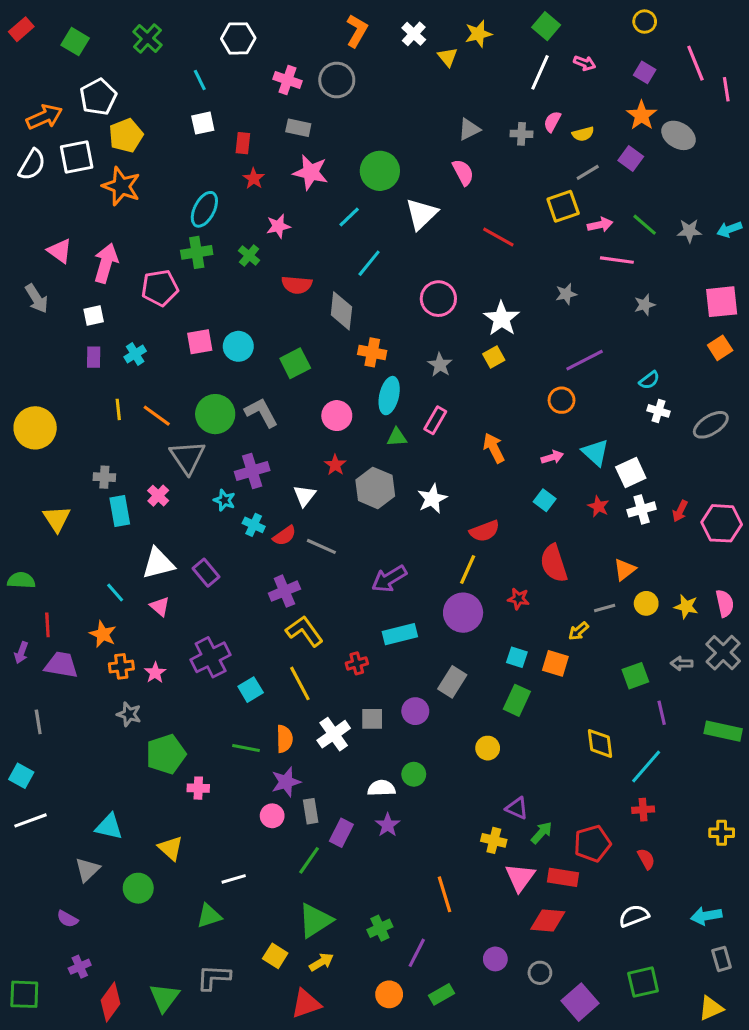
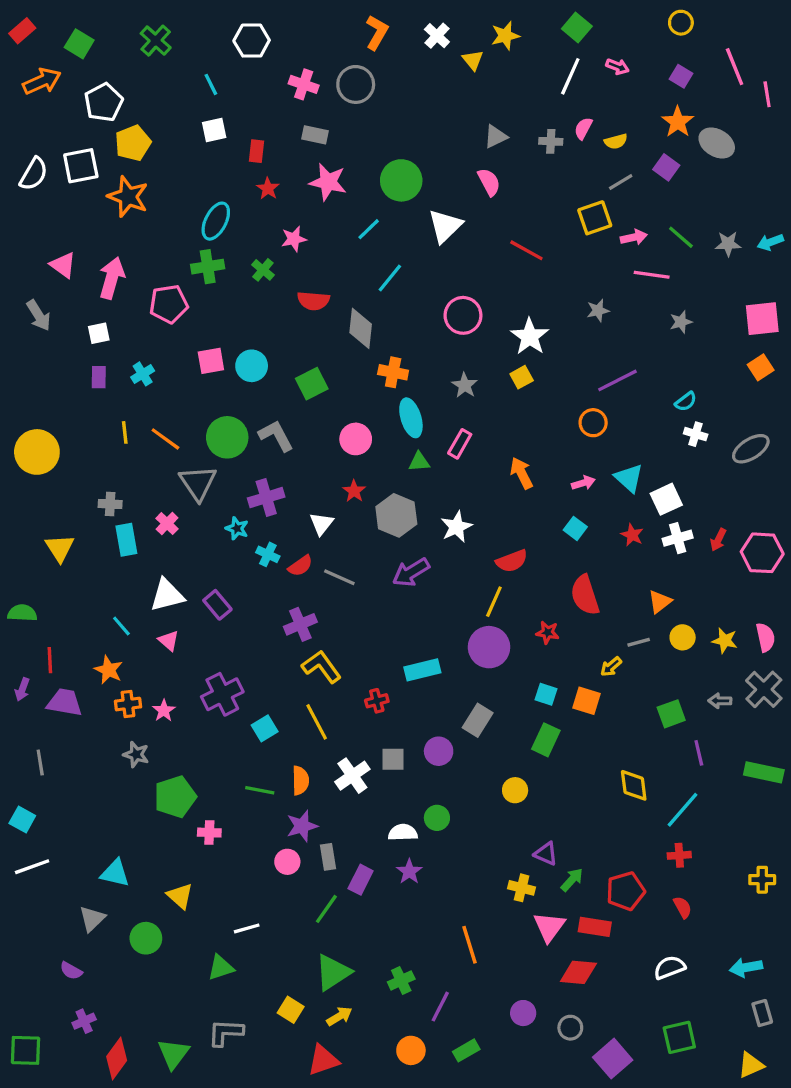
orange arrow: (44, 117) -> (42, 81), moved
cyan ellipse: (389, 396) -> (411, 418), turned -30
purple arrow: (389, 579) -> (411, 572), moved

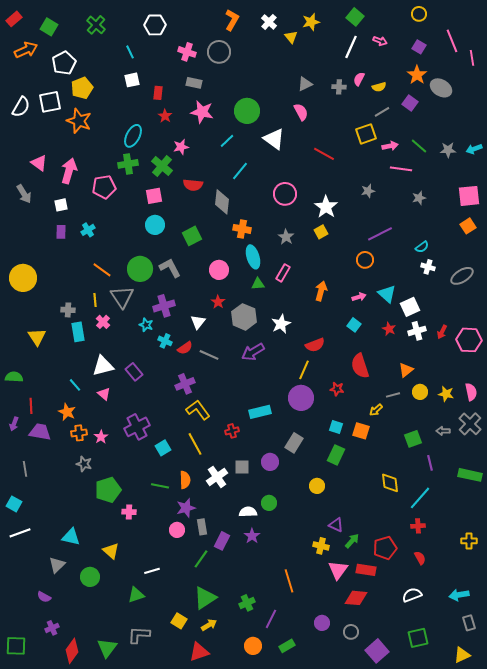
white triangle: (445, 226) -> (274, 139), turned -40
green cross: (263, 270) -> (162, 166), size x1.5
pink square: (211, 361) -> (154, 196), moved
yellow line: (125, 432) -> (95, 300), moved
orange arrow: (522, 473) -> (321, 291), turned 42

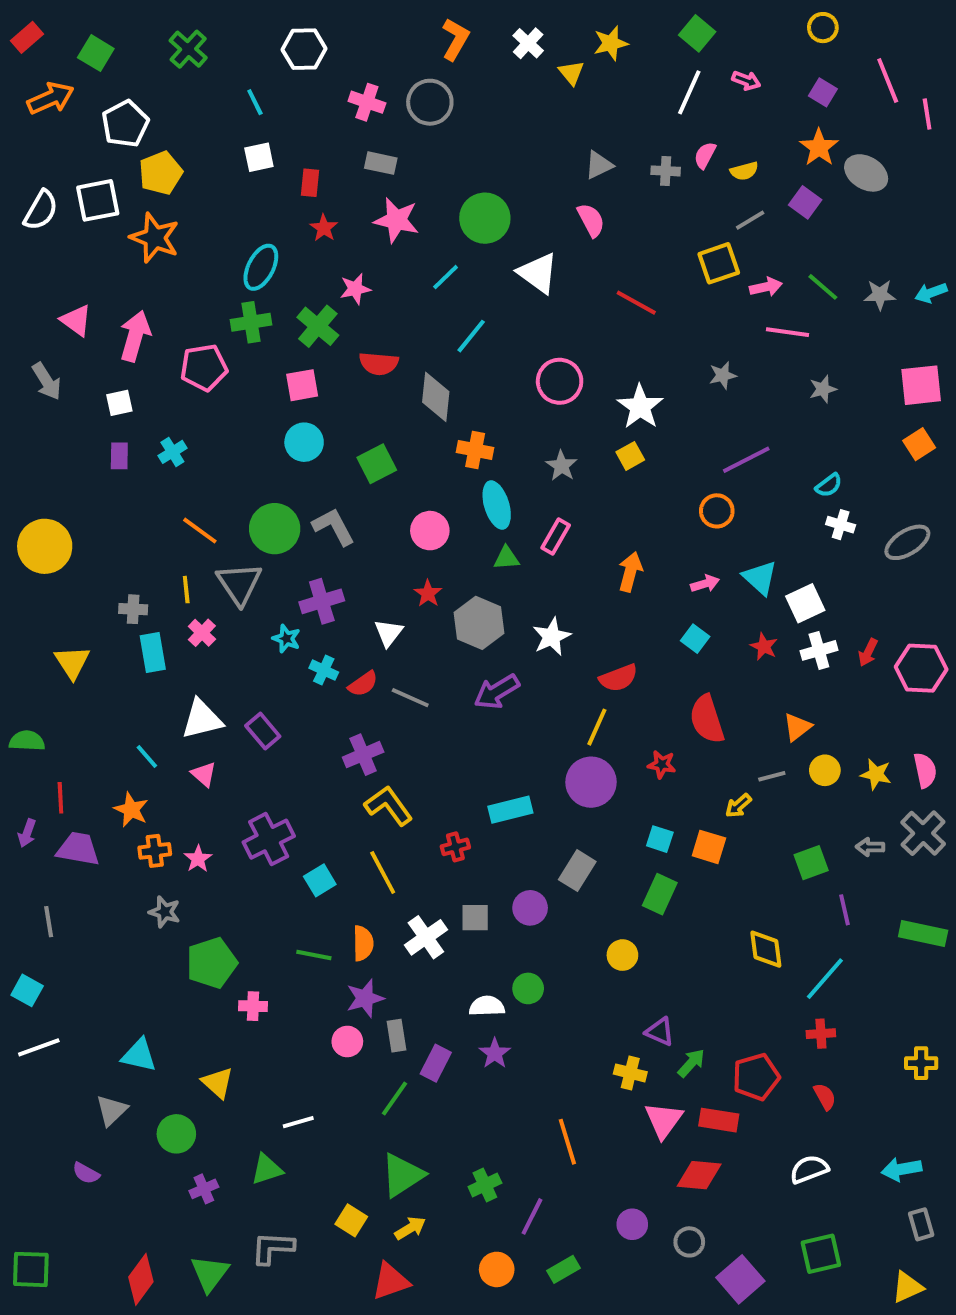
purple cross: (52, 628) -> (204, 1189), moved

